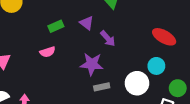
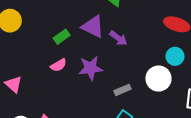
purple triangle: (87, 23) -> (93, 27), size x1.5
purple star: (92, 64) -> (91, 68), moved

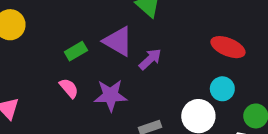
purple arrow: (118, 38) -> (150, 59), turned -84
pink semicircle: (59, 65) -> (69, 88), turned -105

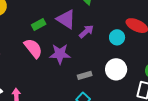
pink semicircle: (69, 88) -> (33, 48), size x1.5
cyan circle: (222, 89) -> (117, 37), moved

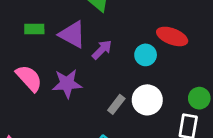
green rectangle: (39, 25) -> (34, 29), moved, turned 32
gray rectangle: (85, 75) -> (116, 104), moved, turned -32

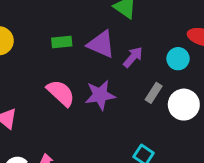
gray rectangle: (116, 104) -> (154, 93), moved

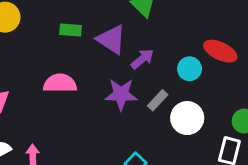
pink semicircle: (61, 93) -> (60, 83), turned -52
purple star: (100, 95) -> (121, 94), moved

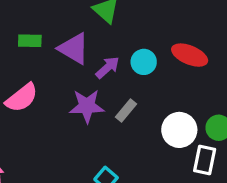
cyan circle: (190, 69) -> (144, 62), moved
pink semicircle: (60, 83) -> (22, 98), turned 144
white circle: (187, 118) -> (179, 130), moved

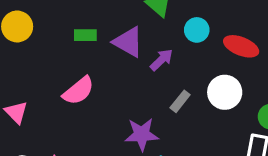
cyan circle: (144, 62) -> (197, 30), moved
purple star: (87, 106) -> (142, 134), moved
white circle: (179, 130) -> (225, 92), moved

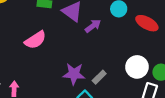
white circle: (225, 92) -> (137, 67), moved
gray rectangle: (180, 101) -> (99, 77), moved

